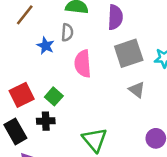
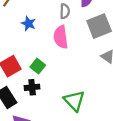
gray semicircle: (67, 32) -> (65, 11), moved

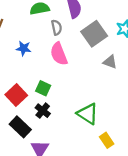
black cross: (32, 87) -> (43, 111), turned -32

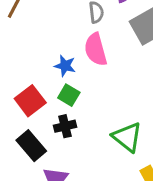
blue star: (24, 48) -> (65, 66), moved
black cross: (43, 111) -> (65, 126), turned 32

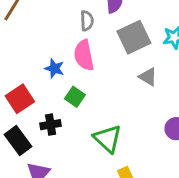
green square: (69, 95) -> (75, 97), moved

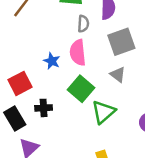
gray triangle: (148, 77) -> (118, 75), moved
green square: (75, 97) -> (81, 89), moved, size x1.5
green triangle: (108, 139) -> (103, 112), moved, turned 30

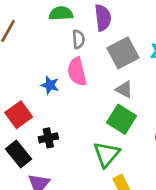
green square: (81, 89) -> (121, 119), moved
green triangle: (103, 112) -> (106, 154), moved

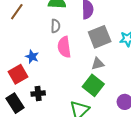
gray semicircle: (78, 39) -> (55, 26), moved
blue star: (50, 85) -> (32, 57), moved
gray triangle: (124, 89) -> (98, 64), turned -48

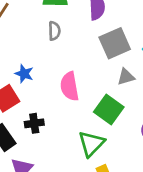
pink semicircle: (64, 47) -> (70, 86), moved
gray triangle: (98, 64) -> (126, 77), moved

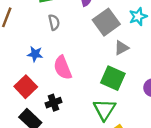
blue star: (24, 74) -> (35, 54), moved
pink semicircle: (70, 86) -> (63, 68), moved

